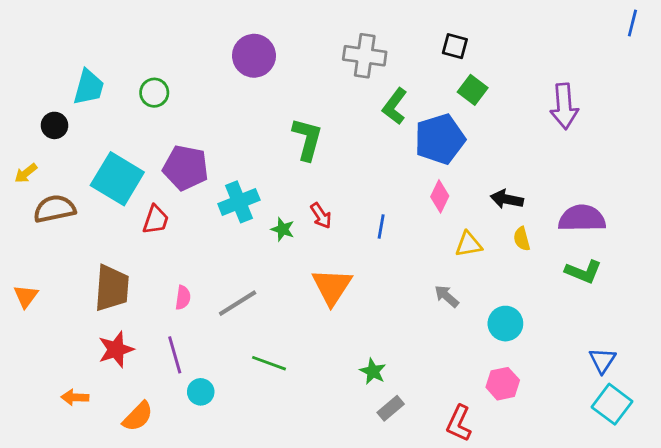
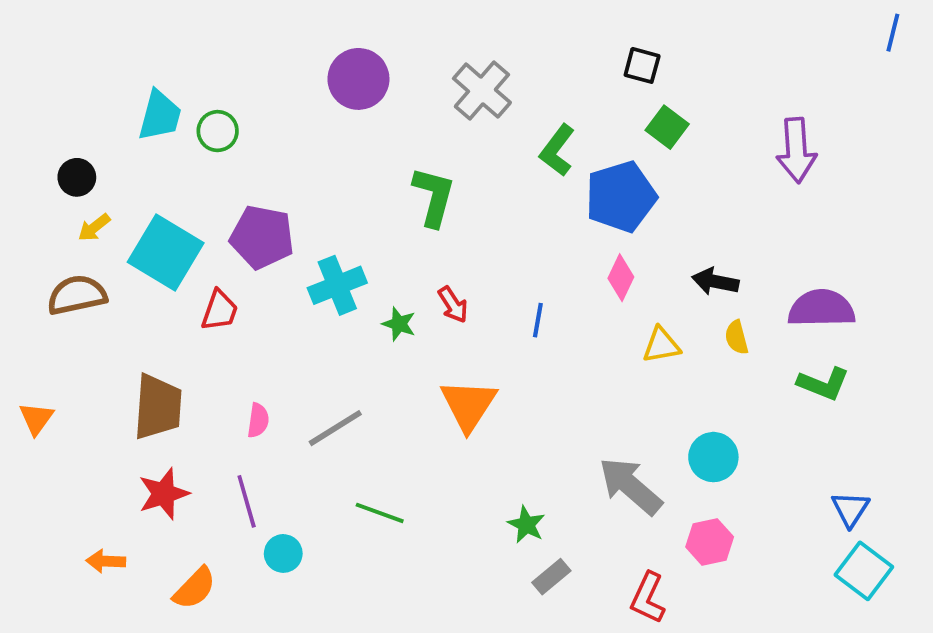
gray cross: (365, 56) -> (482, 91), moved, turned 33
cyan trapezoid: (89, 87) -> (160, 116), moved
yellow arrow: (26, 173) -> (94, 227), moved
gray arrow: (447, 296) -> (630, 486), moved, size x1.8

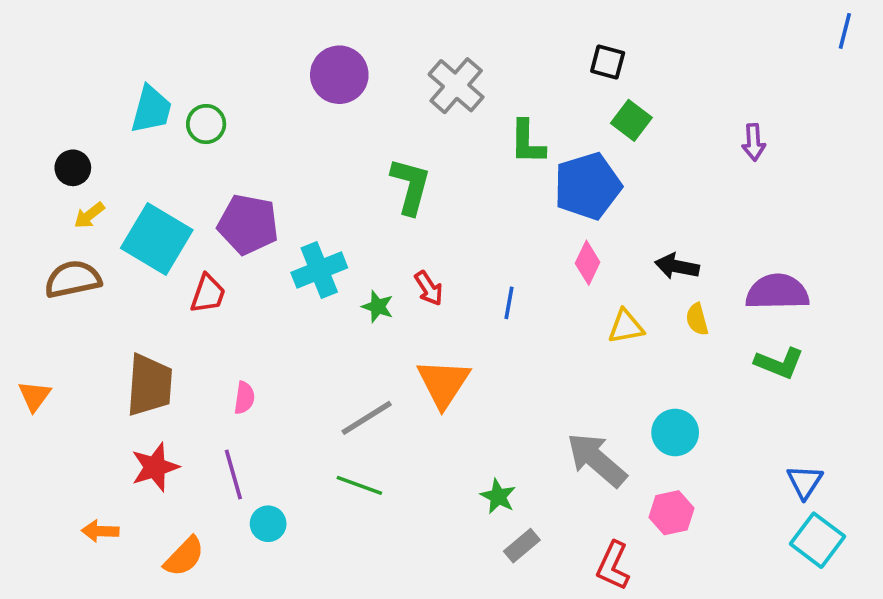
green L-shape: (557, 150) -> (527, 142), turned -36
purple arrow: (796, 150) -> (754, 142), size x0.6
gray line: (335, 428) -> (367, 418), moved

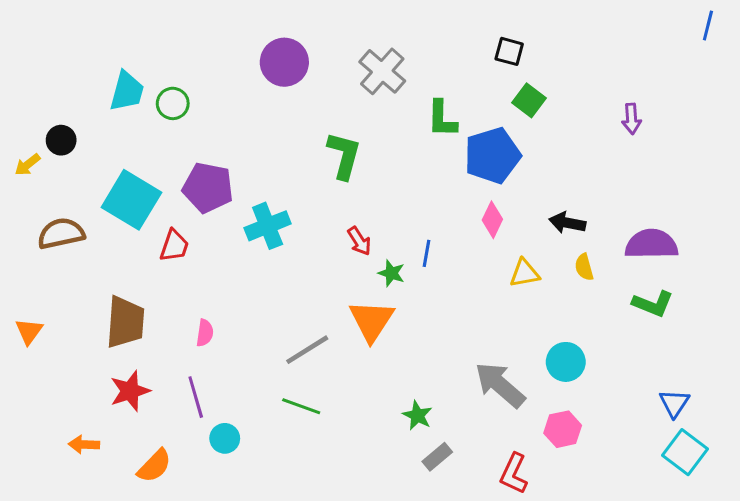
yellow arrow: (89, 215) -> (27, 165), moved
green star: (378, 307) -> (391, 273), moved

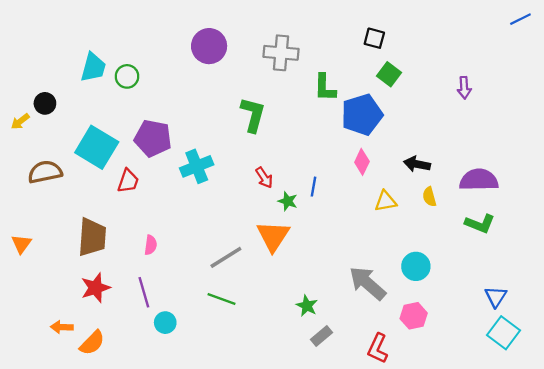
blue line: (708, 25) -> (520, 19), turned 50
gray cross: (382, 71) -> (281, 53), turned -36
orange semicircle: (154, 466) -> (92, 343), moved

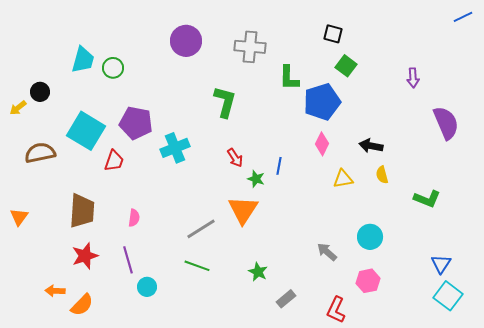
purple semicircle: (479, 180) -> (446, 123), moved, turned 68
gray arrow: (368, 283) -> (327, 252), size x0.6
green star: (307, 306) -> (258, 272), moved

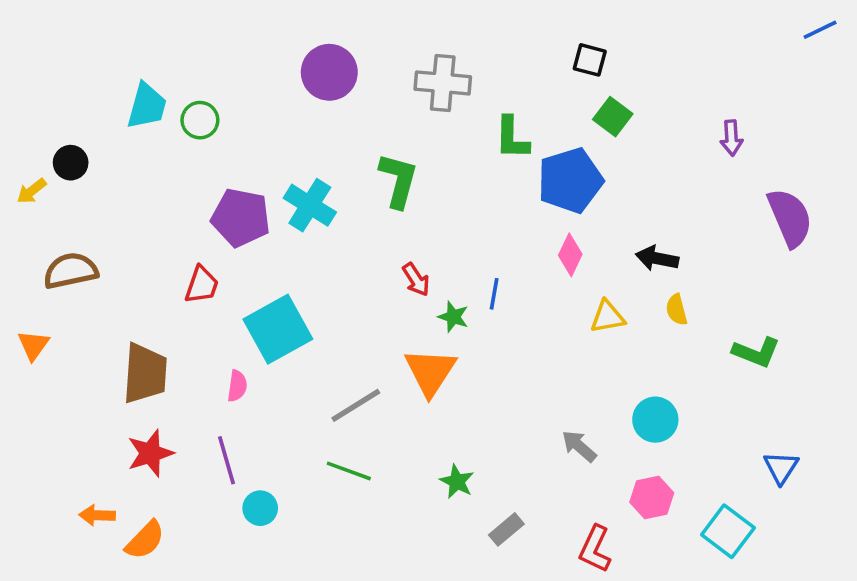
cyan square: (86, 131) -> (278, 329), moved, turned 30
cyan cross: (175, 148) -> (310, 205), moved, turned -36
orange triangle: (19, 217) -> (33, 345), moved
cyan square: (448, 296) -> (728, 531), moved

